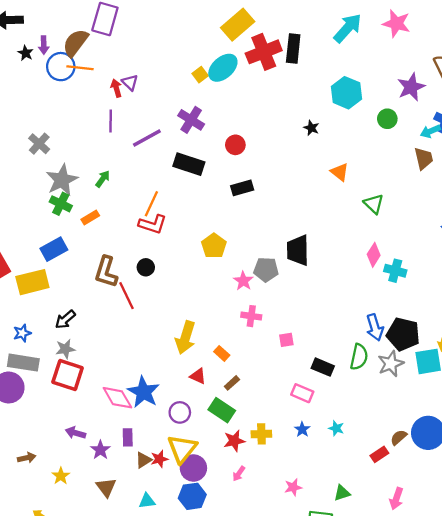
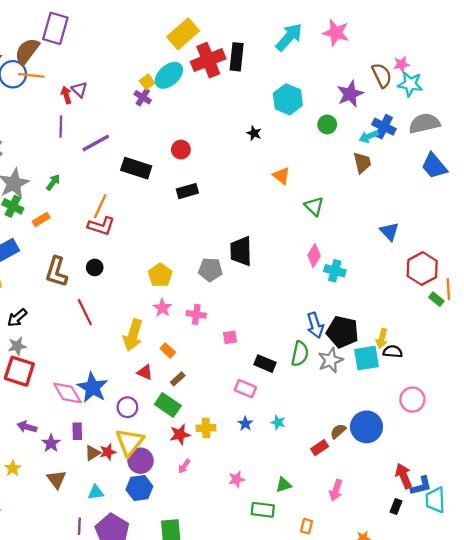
purple cross: (191, 120) -> (143, 97), moved, size x0.7
yellow pentagon: (214, 246) -> (160, 275), moved
pink star: (243, 281) -> (162, 308), moved
red line: (127, 296) -> (85, 312), moved

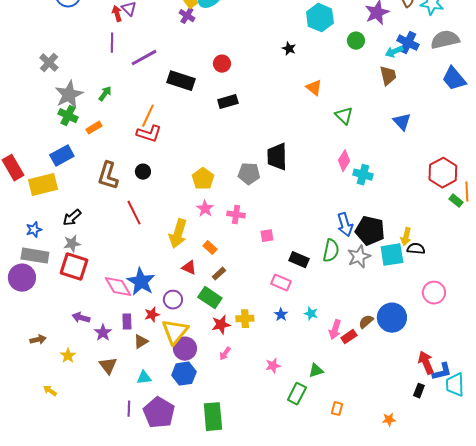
blue triangle: (389, 231) -> (402, 122), moved
red star: (108, 452) -> (152, 315), moved
pink arrow: (336, 490) -> (335, 330), moved
green rectangle: (263, 510) -> (297, 394), turned -70

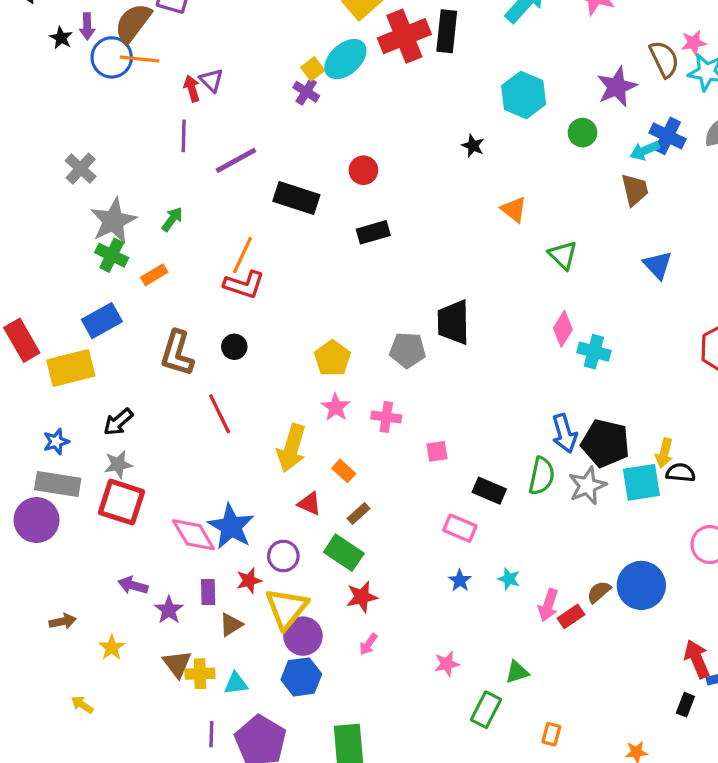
yellow cross: (245, 319) -> (200, 674), moved

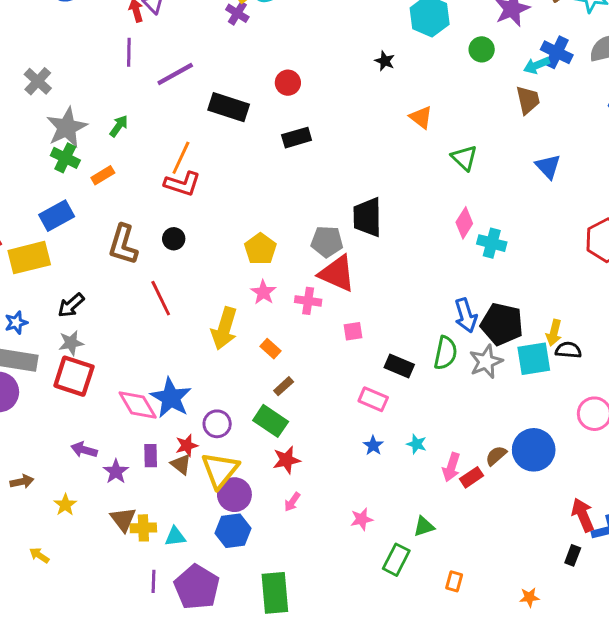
red triangle: (309, 504) -> (337, 273), moved, size x1.8
brown triangle: (231, 625) -> (181, 464), moved, turned -50

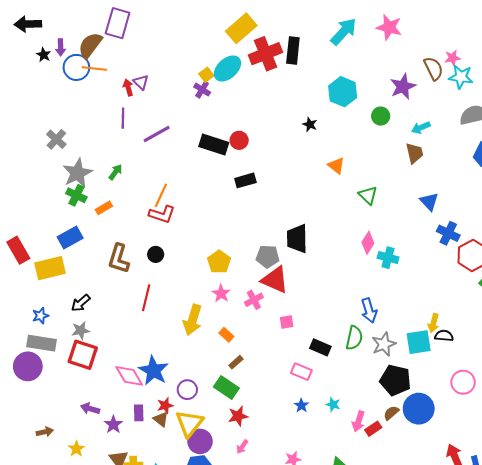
blue cross: (557, 52) -> (448, 233), moved
black rectangle: (229, 107) -> (214, 145), moved
red line: (161, 298) -> (146, 298), turned 40
pink cross: (308, 301) -> (254, 300), turned -36
black pentagon: (502, 324) -> (395, 380), moved

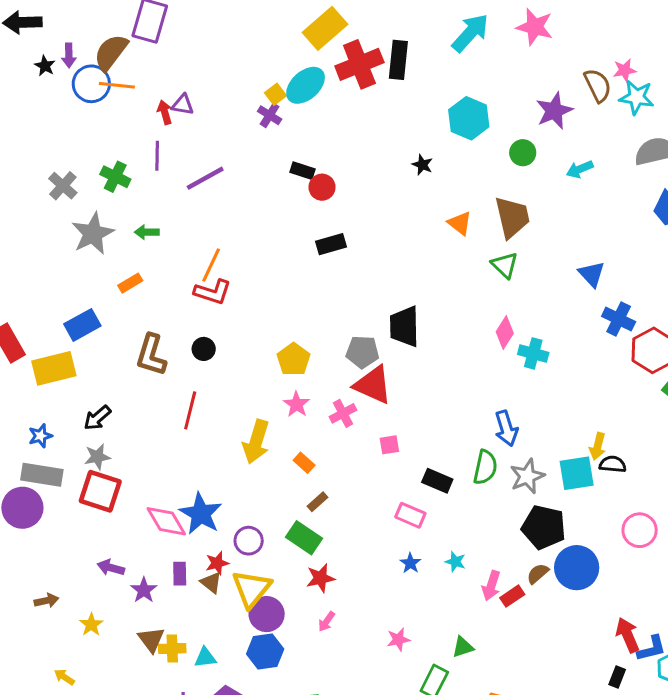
purple triangle: (141, 82) -> (183, 105), turned -35
black rectangle: (214, 145) -> (303, 171), moved, size x0.6
brown trapezoid: (414, 153) -> (512, 217), moved, size x1.4
green arrow: (115, 172) -> (147, 232), turned -126
green cross: (76, 195) -> (115, 177), moved

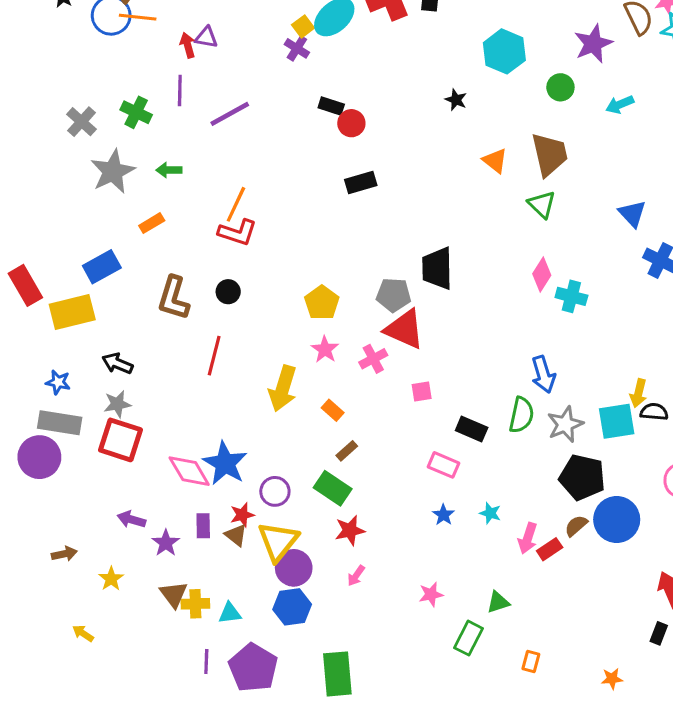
black arrow: (97, 418) -> (117, 363), turned 64
blue star: (40, 436) -> (58, 382), turned 30

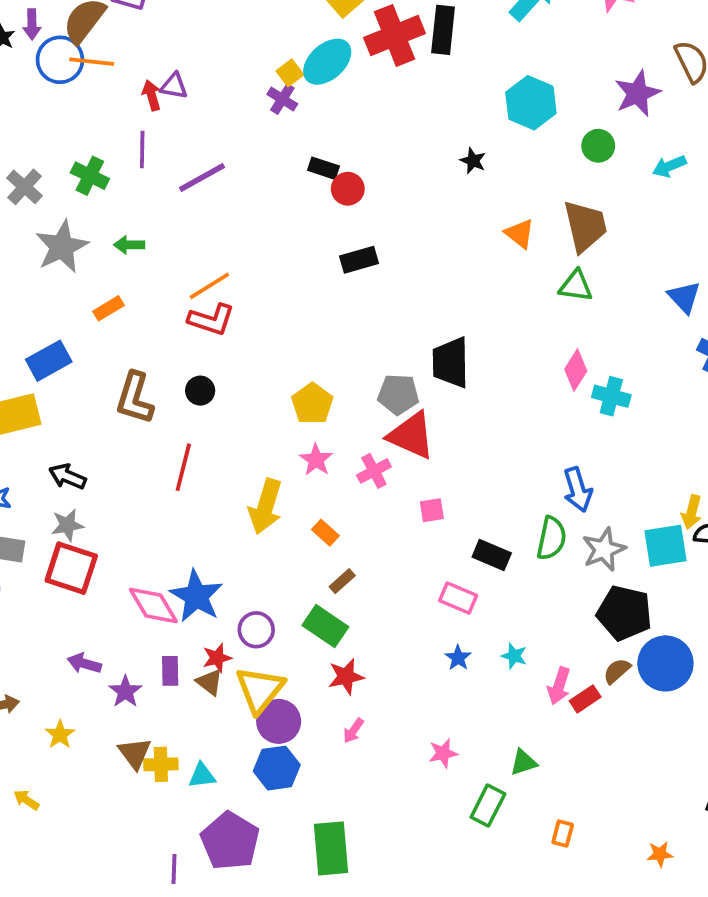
orange line: (236, 204) -> (209, 286), turned 33
green triangle: (542, 204) -> (576, 286), turned -36
purple line: (206, 661) -> (174, 869), moved

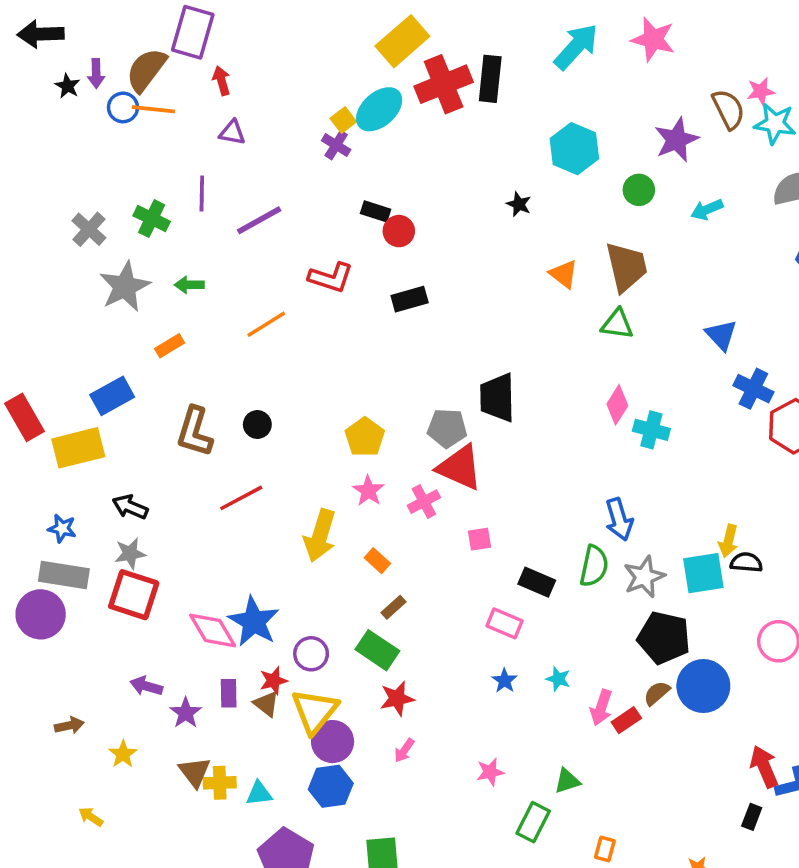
blue circle: (60, 60) -> (123, 107), size x0.7
red arrow: (152, 95) -> (221, 81), moved
red L-shape: (211, 320) -> (331, 278), moved
red line: (183, 467) -> (241, 498), turned 48

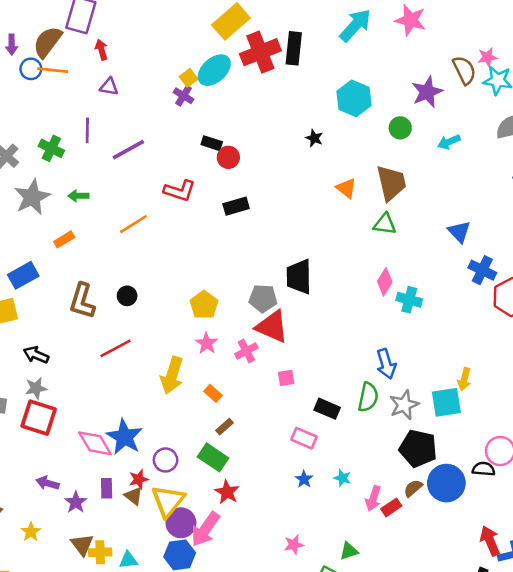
black semicircle: (746, 562) -> (484, 469), moved
red star: (397, 699) -> (227, 492), turned -30
pink arrow: (404, 751) -> (205, 529), moved, size x2.0

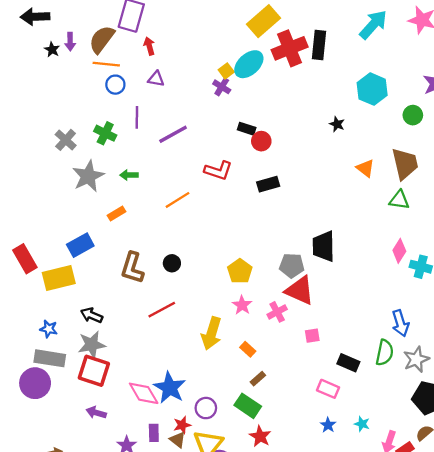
blue circle: (31, 69) -> (115, 85), moved
gray star: (36, 388) -> (92, 345), size x1.4
purple arrow: (48, 483) -> (96, 413), moved

